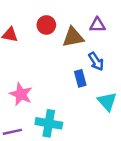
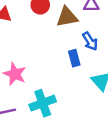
cyan cross: (49, 123) -> (43, 103), turned -30

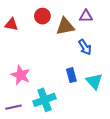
blue rectangle: (74, 58) -> (71, 75), moved

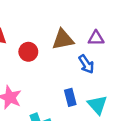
red circle: (42, 16) -> (28, 52), moved
purple triangle: (86, 16) -> (96, 38), moved

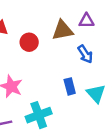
purple triangle: (96, 38) -> (86, 21), moved

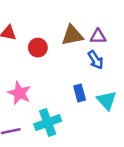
purple triangle: (86, 21) -> (98, 37), moved

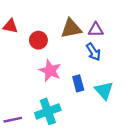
pink star: (19, 93) -> (50, 71), moved

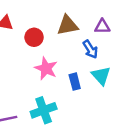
purple triangle: (96, 30) -> (102, 26), moved
cyan triangle: (104, 90) -> (101, 76), moved

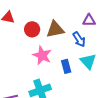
brown triangle: (68, 25) -> (55, 29), moved

